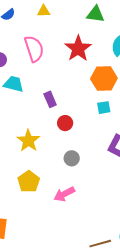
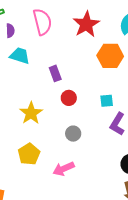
cyan square: (104, 108) -> (107, 101), moved

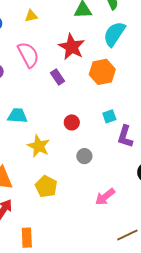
cyan trapezoid: (20, 56) -> (17, 116), moved
purple rectangle: (55, 73) -> (58, 77), moved
pink arrow: (64, 169) -> (105, 197), moved

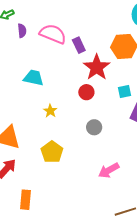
red star: (72, 47) -> (97, 67), moved
pink semicircle: (28, 55) -> (53, 34), moved, turned -48
yellow star: (39, 146) -> (50, 111), size x0.6

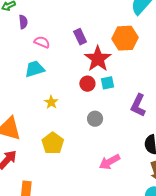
pink semicircle: (53, 34) -> (42, 42), moved, size x0.6
cyan trapezoid: (34, 78) -> (35, 69), turned -30
cyan square: (124, 92) -> (107, 83), moved

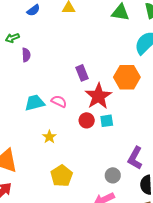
pink semicircle: (42, 42) -> (59, 101), moved
purple L-shape: (138, 105) -> (135, 158), moved
gray circle: (95, 119) -> (113, 175), moved
yellow pentagon: (53, 143) -> (62, 176), moved

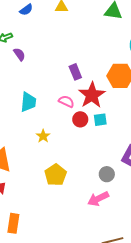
purple semicircle: (26, 55) -> (19, 54), turned -32
pink semicircle: (59, 101) -> (66, 101), moved
cyan trapezoid: (35, 103) -> (28, 102), turned 110

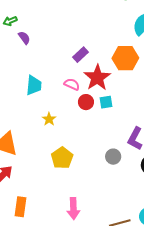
purple rectangle: (75, 72) -> (80, 55), turned 70
pink arrow: (98, 199) -> (73, 209), moved, turned -65

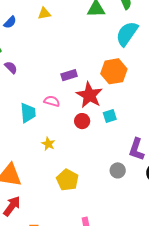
purple rectangle: (80, 55) -> (69, 75), turned 35
pink semicircle: (72, 84) -> (52, 101), moved
cyan square: (106, 102) -> (110, 116), moved

